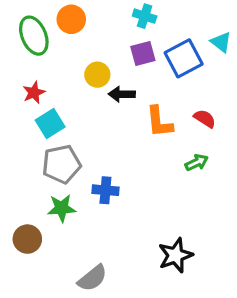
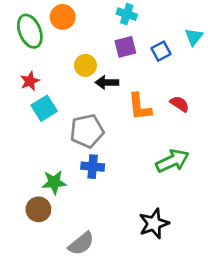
cyan triangle: (221, 42) -> (194, 37), turned 30
blue square: (184, 58) -> (161, 51), size x0.6
green arrow: (197, 163) -> (172, 161), moved, size x1.6
gray pentagon: (62, 164) -> (87, 131), moved
brown circle: (27, 239) -> (38, 209), moved

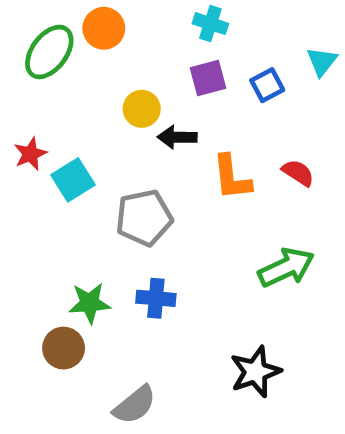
green ellipse: (30, 31) -> (49, 52), turned 60
red star: (30, 81) -> (30, 154), moved
blue cross: (93, 167) -> (156, 298), moved

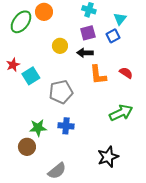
cyan triangle: (322, 61) -> (120, 19), moved
black arrow: (177, 137) -> (85, 53), moved

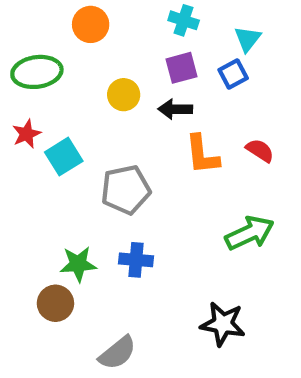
green ellipse: (21, 22) -> (37, 72), moved, turned 45
black star: (108, 157) -> (223, 324), turned 30

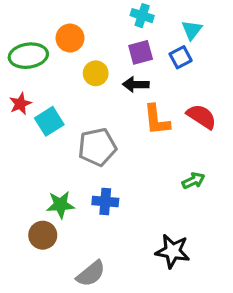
orange circle: (91, 24) -> (70, 38), moved
red semicircle: (260, 150) -> (201, 117), size x1.4
green arrow: (250, 233) -> (193, 181), size x0.6

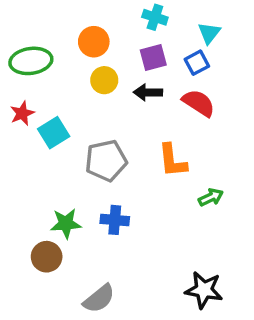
orange circle: (70, 38) -> (94, 42), moved
red semicircle: (201, 117) -> (199, 103), moved
orange L-shape: (157, 120) -> (172, 161), moved
black star: (173, 251) -> (204, 290), moved

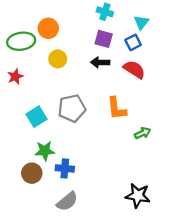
orange circle: (94, 42) -> (48, 28), moved
purple square: (153, 57) -> (104, 39), turned 30
yellow circle: (104, 80) -> (58, 59), moved
cyan square: (54, 133) -> (37, 117), moved
blue cross: (115, 220) -> (65, 168), moved

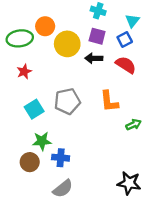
yellow circle: (58, 59) -> (67, 44), moved, size x1.5
red star: (15, 77) -> (24, 72), moved

